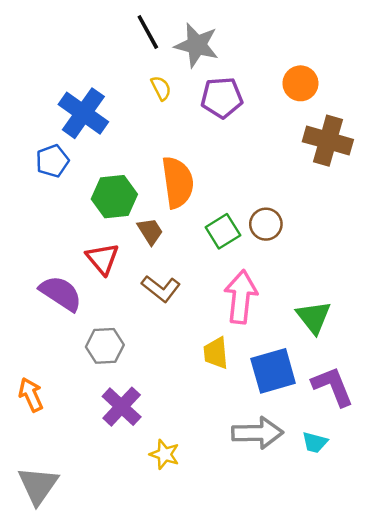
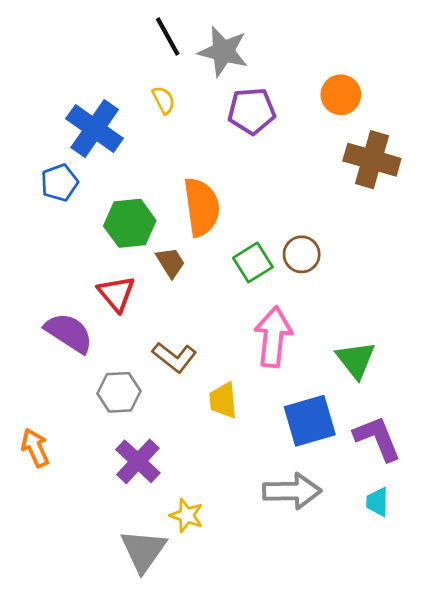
yellow semicircle: (161, 88) -> (164, 100), moved
brown L-shape: (161, 289) -> (174, 357), moved
yellow trapezoid: (216, 353) -> (223, 400), moved
cyan trapezoid: (315, 442) -> (377, 502), moved, turned 76
gray triangle: (38, 485) -> (143, 551), moved

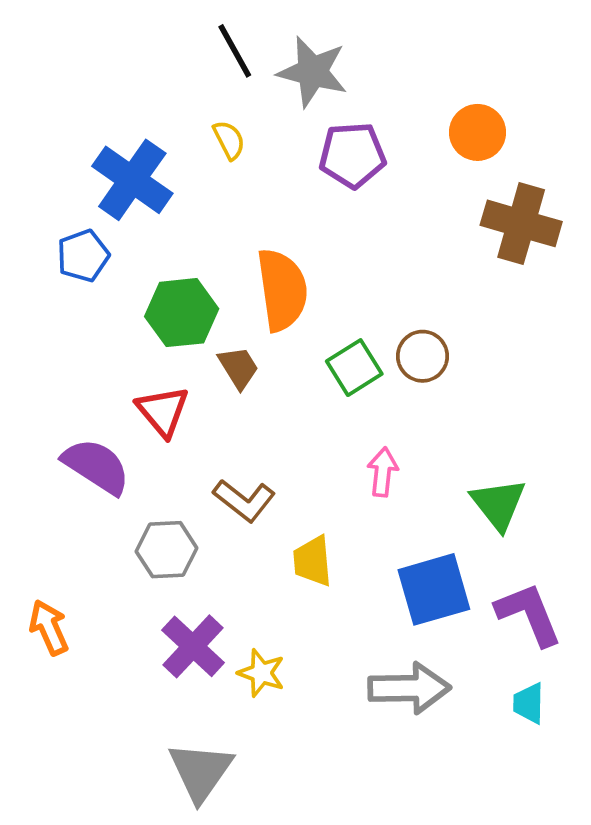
pink arrow: (273, 337) -> (383, 472), size x0.6
yellow star: (187, 515) -> (261, 673), moved

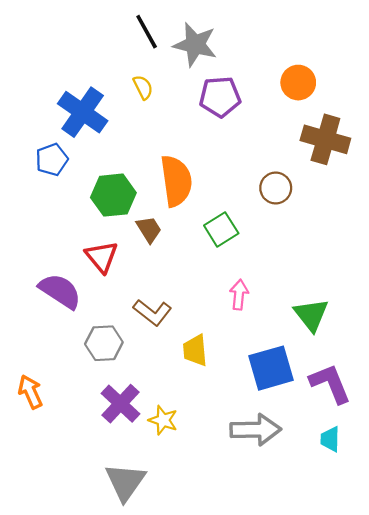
brown circle: (423, 356) -> (276, 188), moved

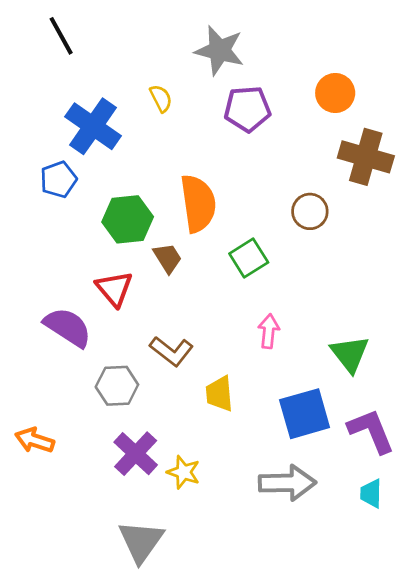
black line: (147, 32) -> (61, 36), moved
orange arrow: (30, 392) -> (34, 440), turned -48

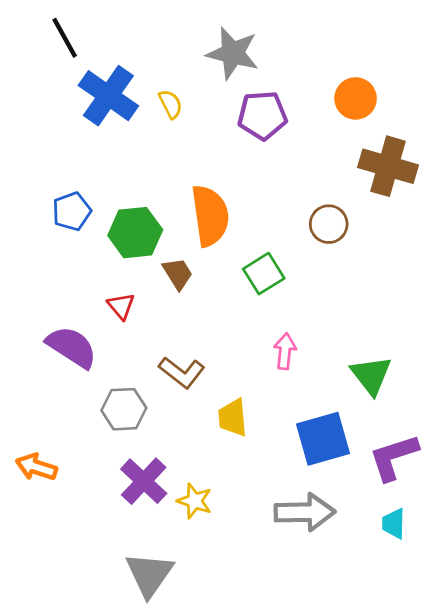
blue cross: (93, 126) -> (108, 96), moved
blue pentagon: (58, 179) -> (72, 211), moved
red triangle: (114, 289) -> (121, 306), size x0.7
purple L-shape: (371, 431) -> (394, 457), turned -86

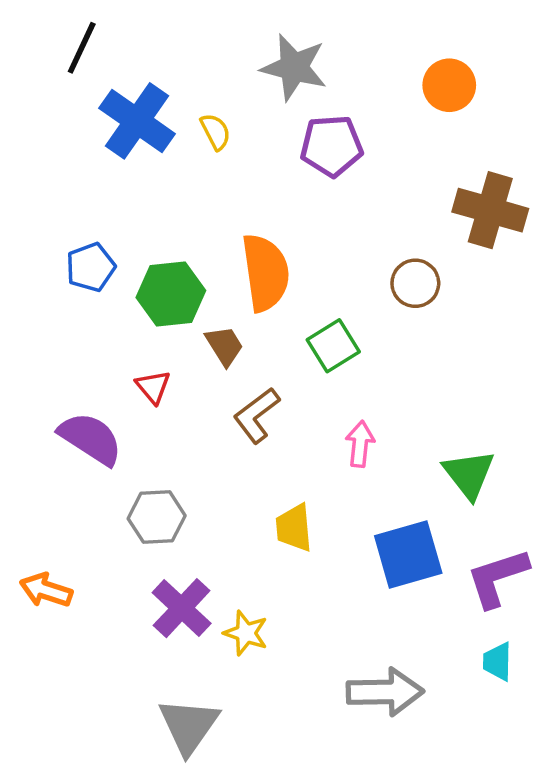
black line: (65, 38) -> (82, 48), turned 54
orange circle: (356, 98) -> (449, 85), moved
brown L-shape: (182, 372) -> (257, 415), moved, turned 105
gray arrow: (305, 512) -> (385, 692), moved

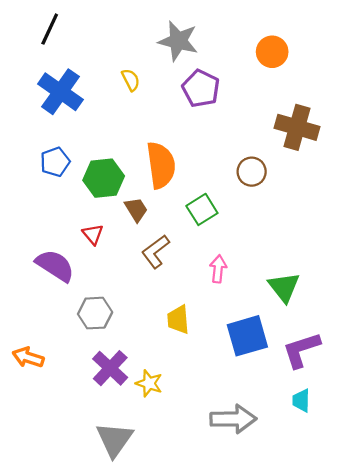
blue cross: (137, 121) -> (60, 92), moved
purple pentagon: (331, 146) -> (201, 88), turned 30

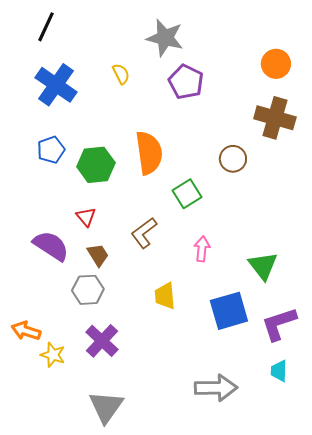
orange circle: (272, 52) -> (276, 64), moved
brown trapezoid: (136, 209) -> (98, 255), moved
yellow star: (149, 383) -> (53, 355), moved

